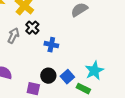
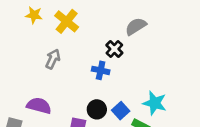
black cross: (32, 28) -> (114, 49), moved
cyan star: (94, 71) -> (155, 103), turned -30

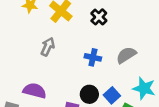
gray semicircle: (136, 26) -> (126, 55), moved
black cross: (114, 49) -> (99, 17), moved

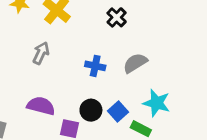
black cross: (99, 17) -> (117, 17), moved
purple semicircle: (35, 91) -> (41, 106), moved

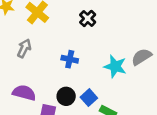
gray semicircle: (135, 63) -> (142, 57), moved
cyan star: (157, 103) -> (115, 66), moved

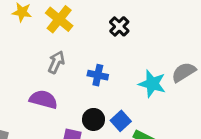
gray arrow: (24, 48) -> (56, 62), moved
purple semicircle: (24, 93) -> (43, 99), moved

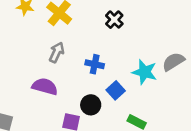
blue square: (121, 121) -> (116, 90), moved

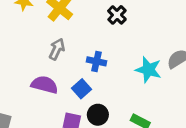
blue square: (116, 90) -> (81, 89), moved
black circle: (91, 105) -> (98, 115), moved

